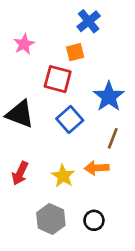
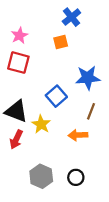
red square: (58, 79) -> (18, 63), moved
blue star: (109, 97) -> (88, 78), turned 30
black triangle: (20, 114) -> (16, 111), moved
yellow star: (63, 176) -> (41, 124), moved

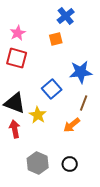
orange arrow: (78, 135) -> (72, 125), turned -36
red arrow: (16, 139) -> (15, 129), turned 144

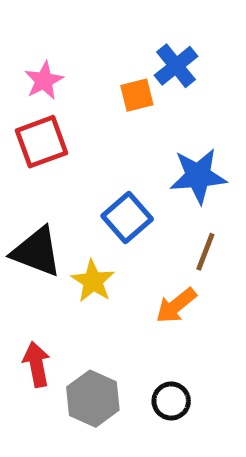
blue cross: (66, 16) -> (176, 66), moved
red square: (17, 58) -> (41, 142), turned -35
red arrow: (15, 129) -> (37, 364), moved

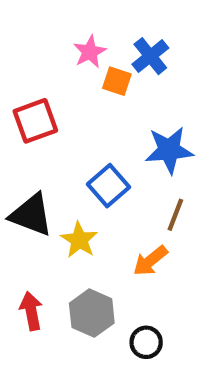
pink star: (44, 80) -> (90, 52), moved
orange square: (137, 95) -> (117, 81), turned 32
gray hexagon: (93, 399) -> (92, 313), moved

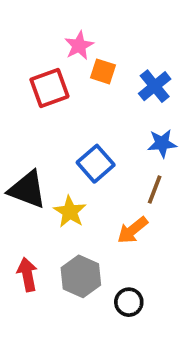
blue cross: (150, 56) -> (155, 86), moved
red square: (35, 121) -> (49, 88), moved
blue star: (169, 150) -> (162, 143), moved, size x0.7

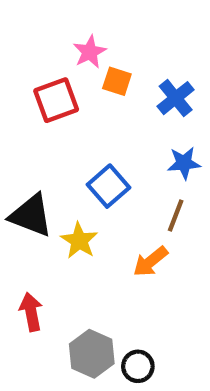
gray hexagon: (81, 276) -> (92, 354), moved
black circle: (129, 302) -> (138, 366), moved

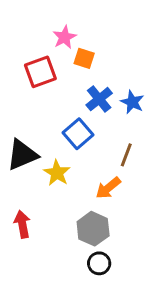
blue cross: (176, 98) -> (99, 99), moved
blue star: (184, 163) -> (132, 102), moved, turned 30
black triangle: (31, 215) -> (22, 155), turned -44
gray hexagon: (92, 354) -> (93, 229), moved

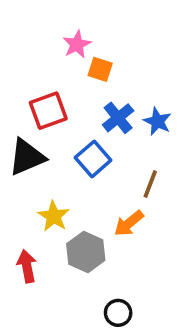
red square: (40, 72) -> (48, 111), moved
black triangle: (22, 155) -> (27, 157), moved
yellow star: (57, 173) -> (54, 216), moved
gray hexagon: (93, 229) -> (86, 252), moved

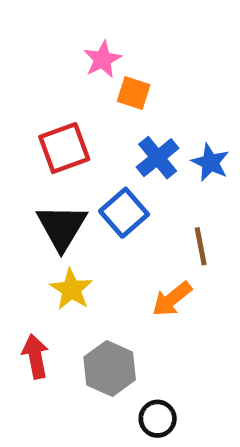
black triangle: (27, 157) -> (62, 227), moved, turned -36
brown line: (150, 184) -> (201, 246), turned -32
gray hexagon: (86, 252) -> (110, 368), moved

